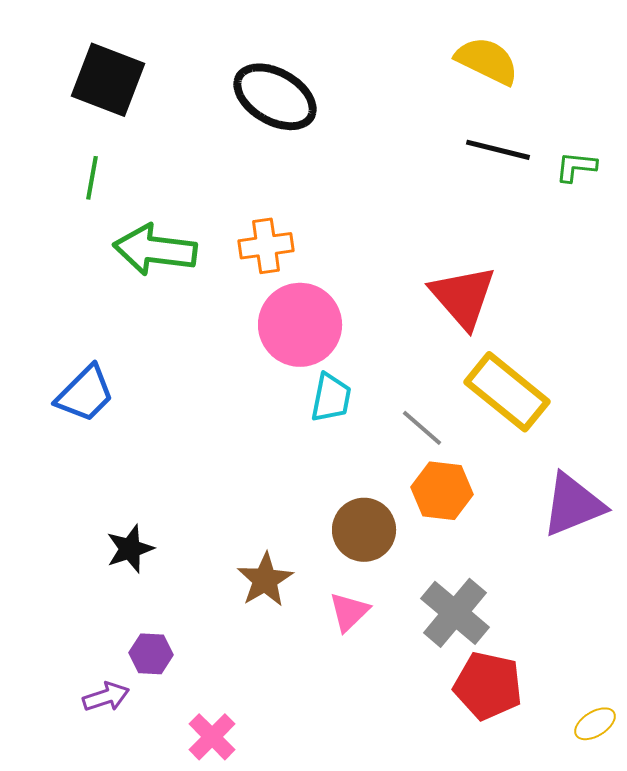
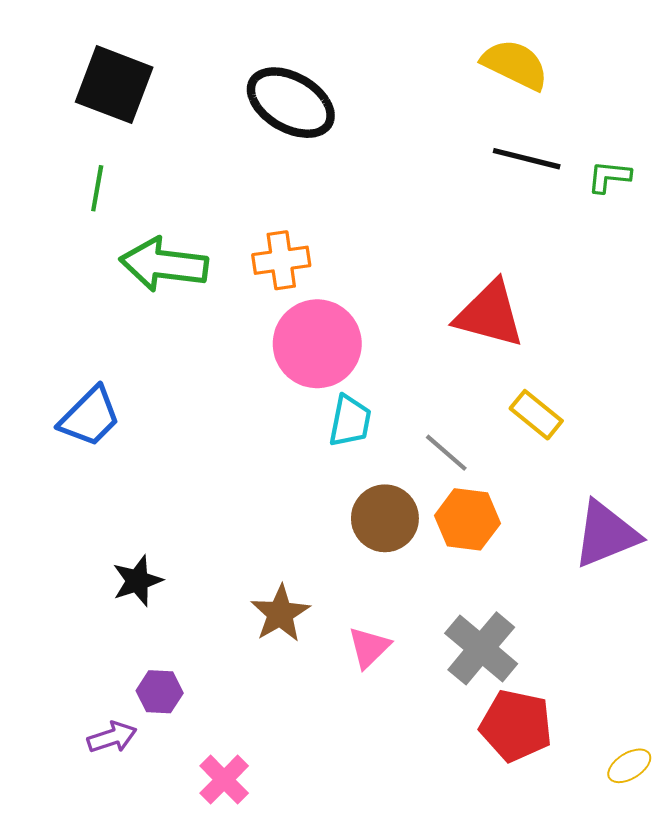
red triangle: (463, 297) -> (490, 314), turned -34
yellow rectangle: (507, 392) -> (536, 415), size x0.6
brown circle: (364, 530) -> (385, 518), moved

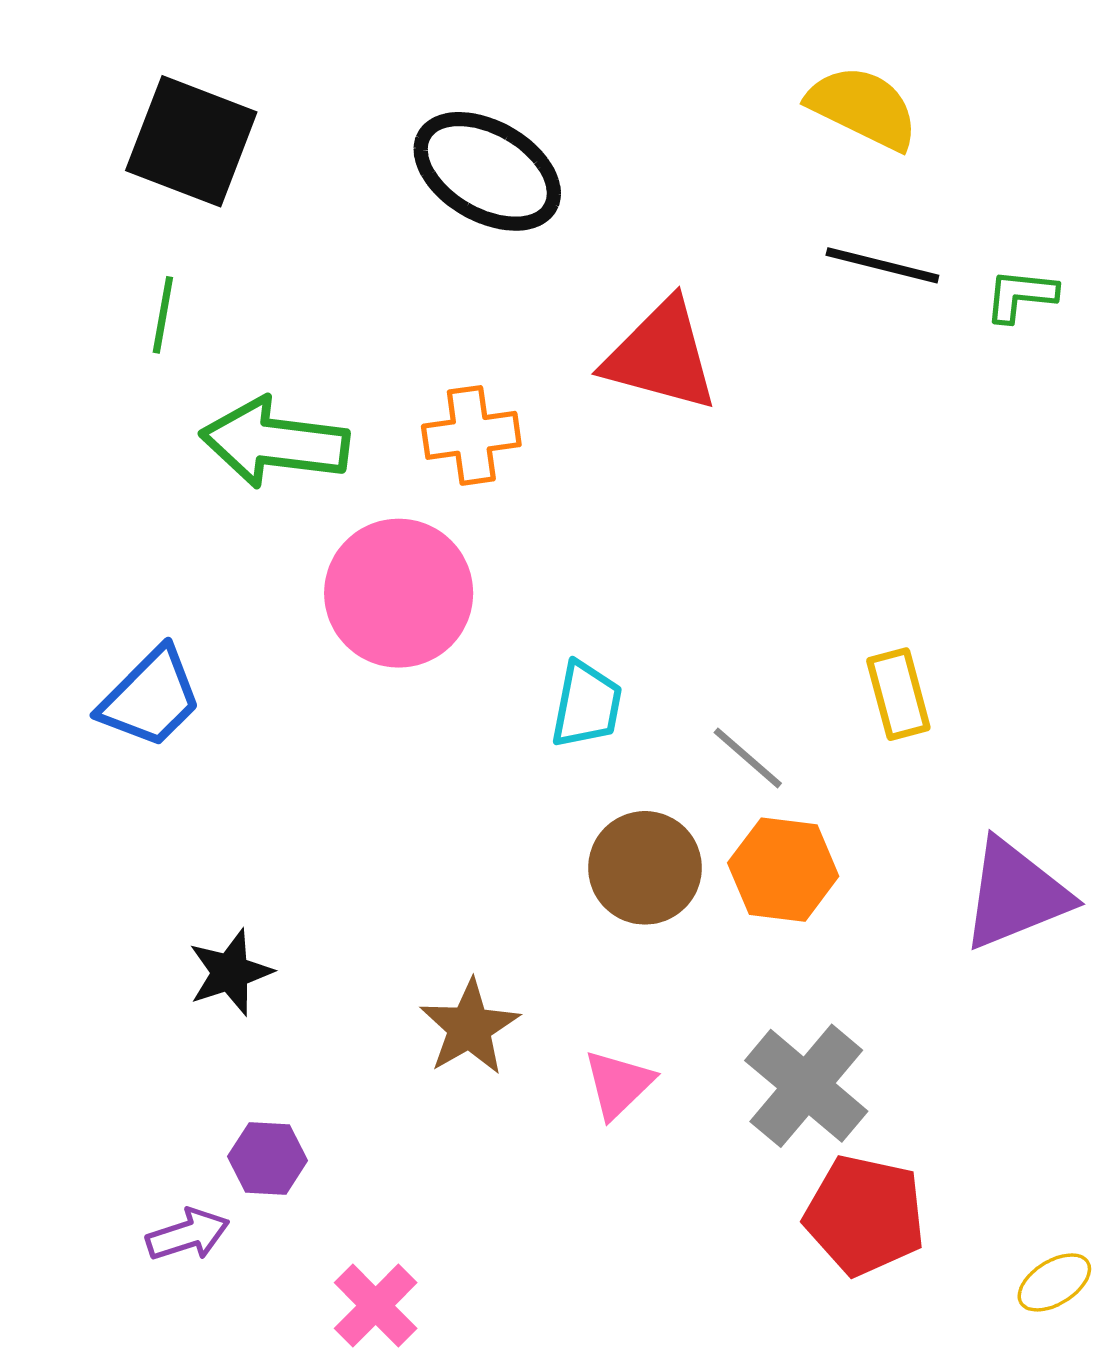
red triangle: (490, 314) -> (661, 356), moved
pink circle: (317, 344) -> (399, 593), moved
yellow rectangle: (536, 415) -> (898, 694), turned 36

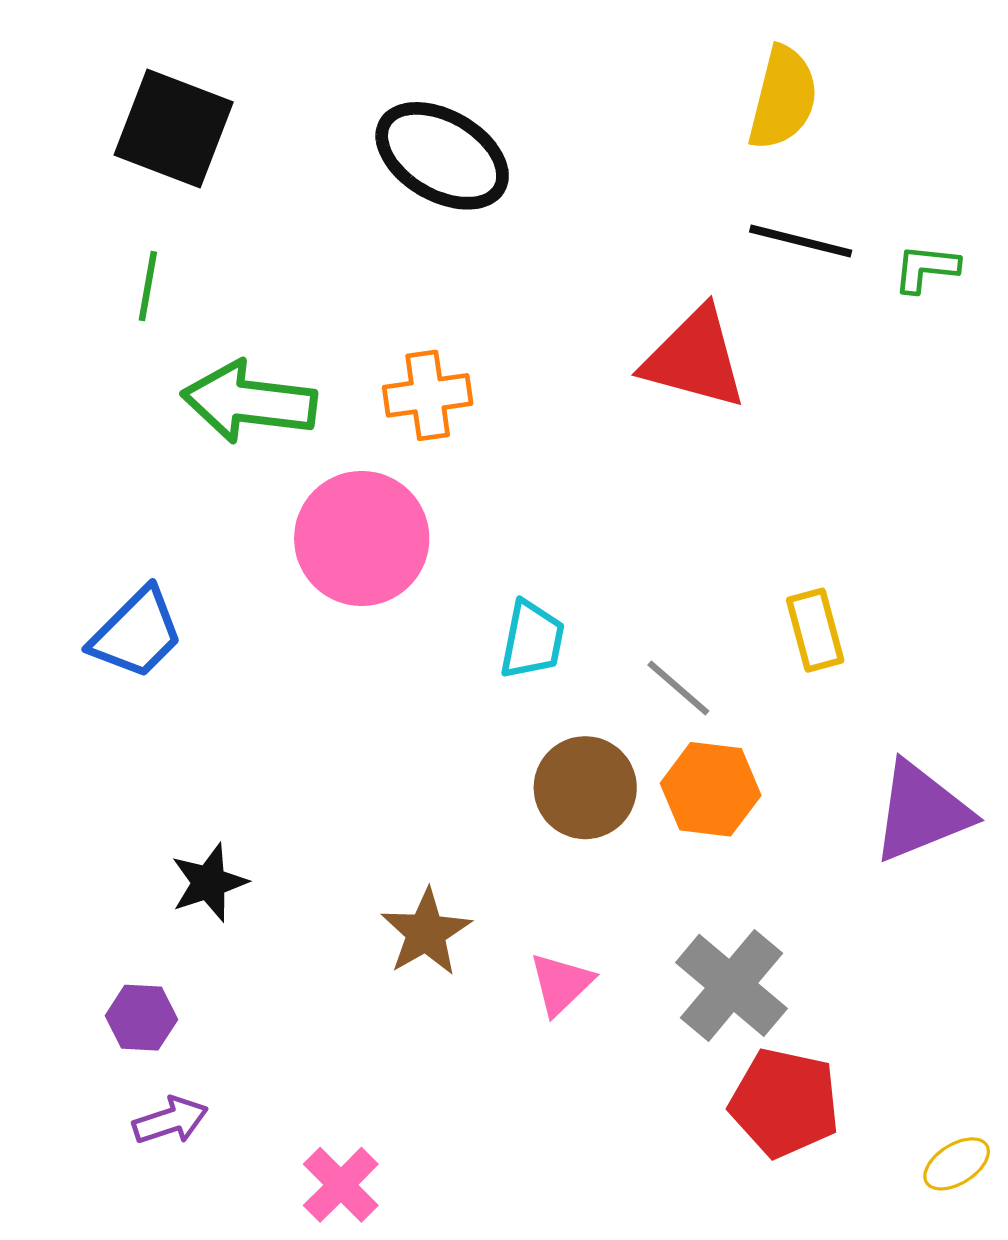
yellow semicircle: (863, 108) -> (783, 98), turned 78
red triangle: (661, 356) -> (695, 358), moved
purple hexagon: (268, 1158) -> (141, 1018), moved

